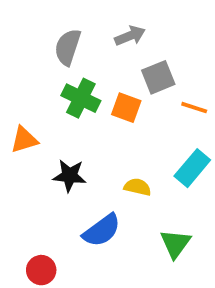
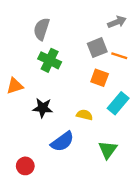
gray arrow: (130, 36) -> (117, 22), moved
orange square: (126, 108) -> (100, 78), moved
orange line: (194, 108) -> (119, 56), moved

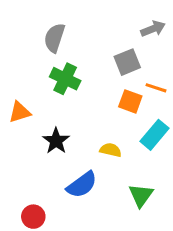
orange line: (119, 56) -> (156, 88), moved
black star: (43, 108) -> (56, 141), turned 30

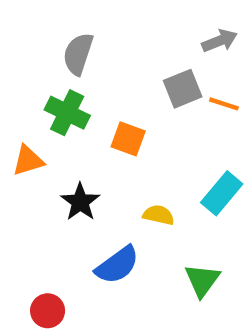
green cross: (65, 79) -> (67, 113), moved
orange line: (156, 88) -> (224, 104), moved
orange square: (130, 101) -> (128, 139), moved

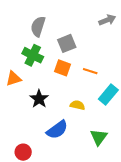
gray square: (183, 89) -> (67, 43), moved
orange line: (224, 104) -> (90, 71), moved

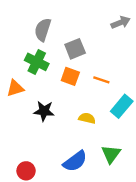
black star: (39, 99) -> (44, 111), turned -30
blue semicircle: (57, 130) -> (75, 161), moved

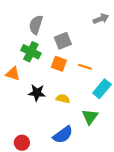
orange triangle: (15, 88) -> (13, 74), turned 35
yellow semicircle: (87, 118) -> (63, 99), moved
green triangle: (111, 154) -> (90, 117), moved

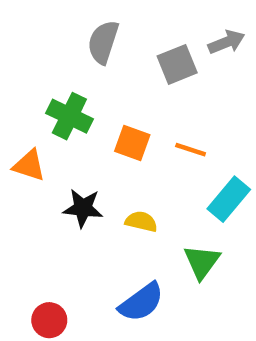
gray semicircle: (36, 25) -> (103, 42), moved
gray square: (63, 41) -> (177, 64), moved

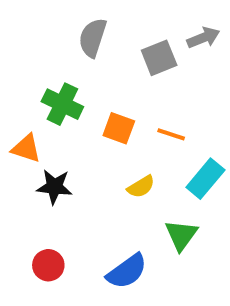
black star: (83, 208) -> (54, 187), moved
yellow semicircle: (141, 221) -> (141, 187), moved, turned 136
red circle: (49, 320) -> (48, 265), moved

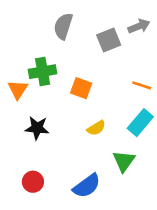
green cross: (62, 104) -> (43, 72), turned -36
orange line: (171, 134) -> (142, 85), moved
orange triangle: (26, 148) -> (18, 89), moved, turned 45

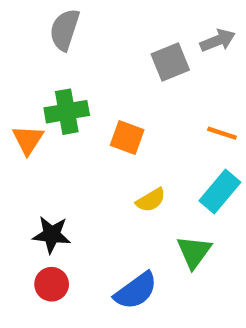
gray semicircle: (63, 26) -> (65, 30), moved
black star: (37, 128) -> (52, 235), moved

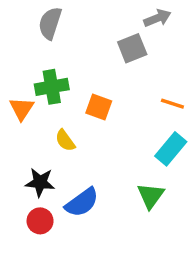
gray arrow: (218, 40) -> (157, 18), moved
yellow semicircle: (151, 200) -> (65, 140), moved, turned 85
blue semicircle: (136, 291) -> (82, 202), moved

